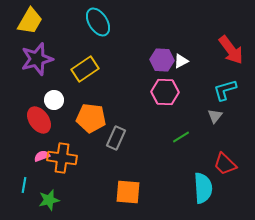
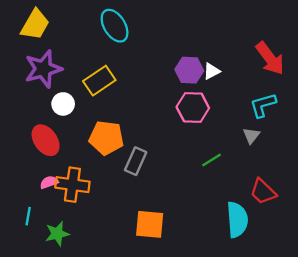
white circle: (54, 100) -> (63, 104), moved

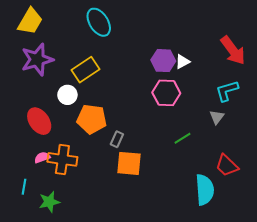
white circle: (63, 104) -> (67, 95), moved
gray rectangle: (136, 161) -> (117, 139), size x0.7
orange square: (150, 224) -> (129, 163), moved

